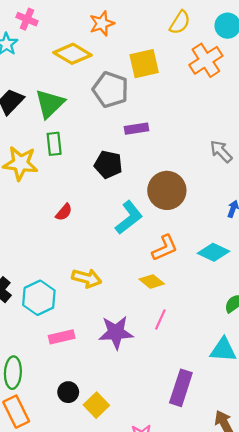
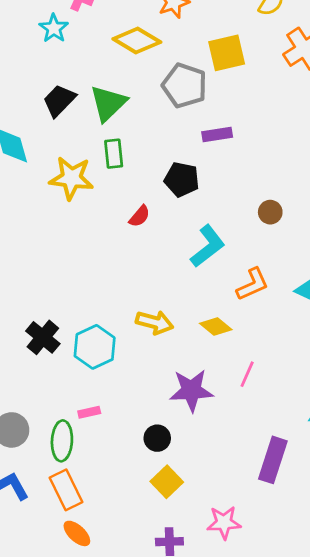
brown circle: (167, 190) -> (270, 212), moved, size x0.5
red semicircle: (64, 212) -> (140, 216), moved
yellow diamond: (152, 282) -> (216, 326), moved
pink rectangle: (62, 337) -> (89, 412), moved, size x0.7
black circle: (68, 392) -> (157, 438), moved

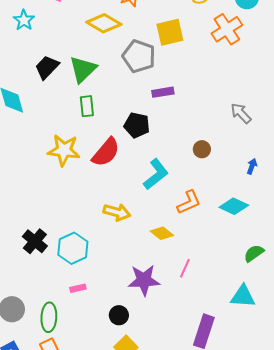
cyan star: (54, 28) -> (24, 20), moved
yellow star: (71, 178) -> (64, 150), moved
red semicircle: (140, 216) -> (106, 152), size x1.8
yellow arrow: (155, 322) -> (117, 212), moved
pink rectangle: (89, 412) -> (78, 288), moved

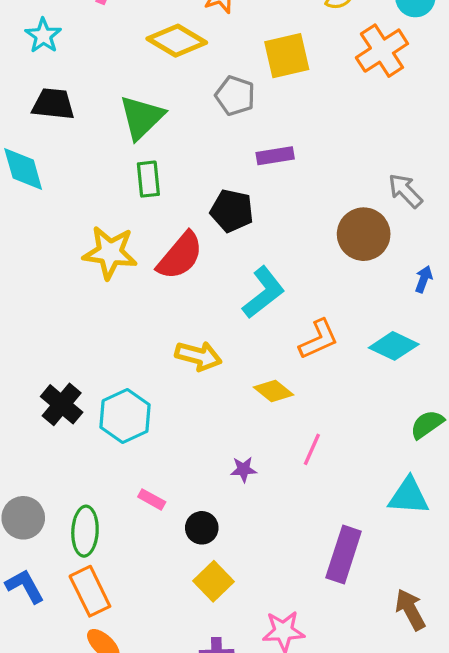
gray pentagon: (139, 56) -> (235, 96), size x0.7
black trapezoid: (47, 67) -> (53, 104), moved, turned 52
brown circle: (202, 149) -> (364, 234), moved, size x1.8
purple star: (144, 280) -> (243, 469), size x0.5
pink rectangle: (78, 288) -> (152, 499), moved, turned 42

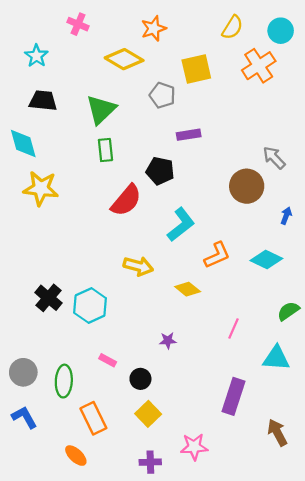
yellow star: (110, 253) -> (41, 188), moved
pink line: (312, 449) -> (234, 329), moved
orange rectangle: (90, 591) -> (93, 418), moved

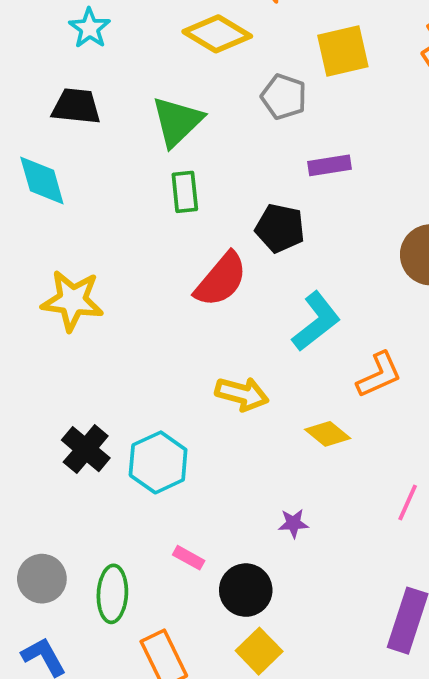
cyan star: (36, 56) -> (90, 28), moved
yellow star: (41, 188) -> (72, 301), moved
black circle: (140, 379) -> (246, 590), size x1.4

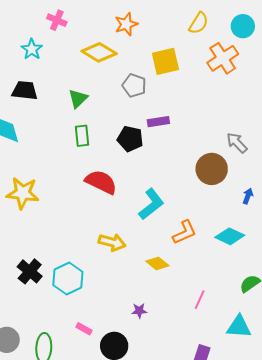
green triangle: (177, 121) -> (78, 99), size x0.7
black pentagon: (280, 228) -> (130, 139), moved
red semicircle: (221, 280) -> (101, 182), turned -104

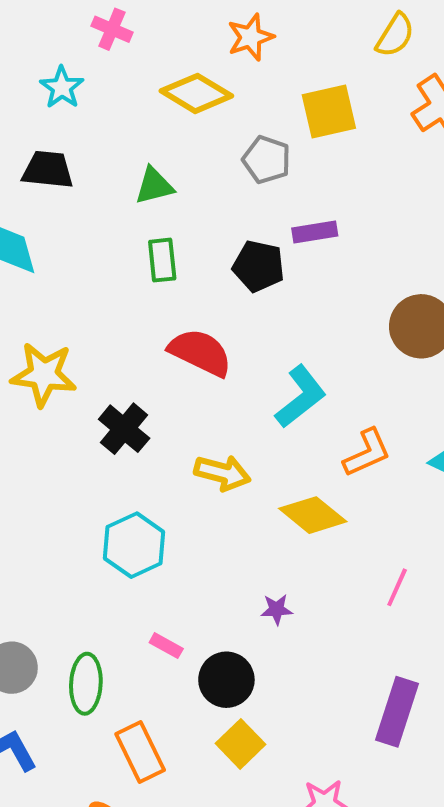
green triangle: (78, 99) -> (154, 186), turned 30
yellow diamond: (157, 263) -> (313, 515), size x1.4
black cross: (30, 271) -> (124, 429), moved

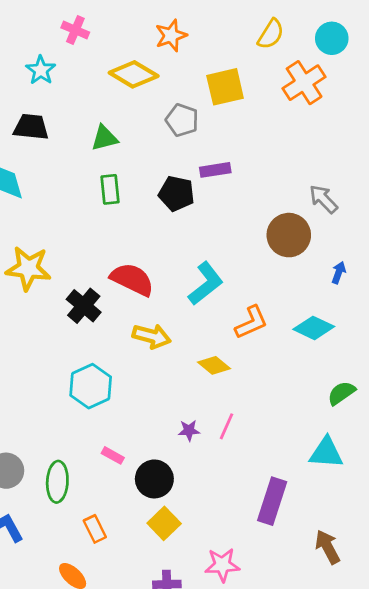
red semicircle: (200, 352) -> (132, 279), moved
yellow diamond: (313, 515) -> (214, 365), size x0.7
pink line: (397, 587) -> (226, 426), moved
orange rectangle: (140, 752) -> (95, 529), size x0.7

